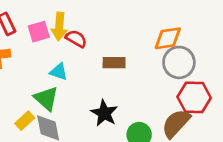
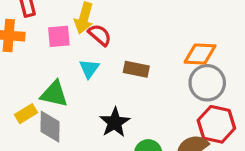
pink square: (39, 32) -> (59, 36), moved
cyan triangle: (59, 72) -> (89, 69), moved, turned 36
green triangle: (46, 98) -> (54, 94), turned -40

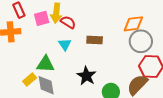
pink square: (59, 36) -> (42, 18), moved

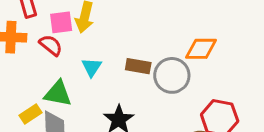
red semicircle: (68, 22) -> (51, 45), moved
gray circle: (141, 41) -> (172, 75), moved

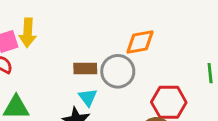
cyan triangle: (92, 67) -> (88, 97), moved

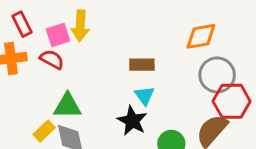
gray circle: (118, 71) -> (217, 75), moved

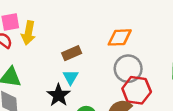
yellow arrow: (80, 26) -> (28, 33), moved
brown rectangle: (142, 65) -> (72, 53), turned -30

